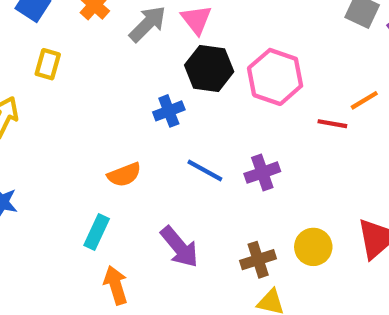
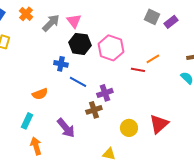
blue cross: (169, 111) -> (61, 64), turned 32
blue line: (205, 170) -> (78, 82), moved
brown cross: (258, 260) -> (94, 110), moved

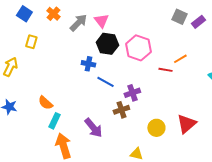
orange semicircle: (40, 94) -> (45, 103), moved, turned 63
orange arrow: (36, 146) -> (63, 146), size x1.4

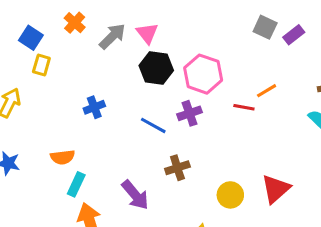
blue square: (24, 14) -> (31, 38), moved
blue cross: (88, 64) -> (94, 107), moved, turned -32
purple cross: (132, 93) -> (190, 113), moved
orange semicircle: (45, 103) -> (63, 157), turned -49

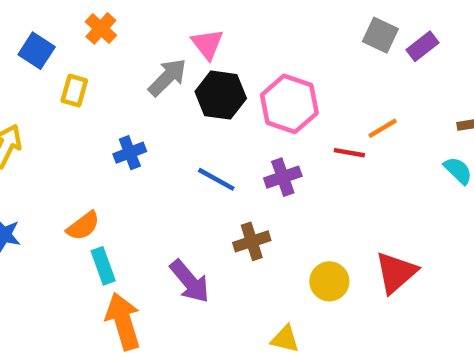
gray arrow: (112, 36) -> (167, 77), moved
yellow rectangle: (41, 65) -> (74, 91), moved
purple cross: (190, 113) -> (283, 177), moved
orange semicircle: (63, 157) -> (83, 226), turned -30
cyan rectangle: (76, 184) -> (103, 266), turned -45

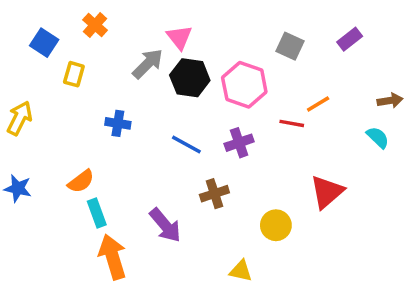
gray square: (380, 35) -> (290, 46), moved
blue cross: (130, 153) -> (118, 123), turned 30
red triangle: (396, 272) -> (327, 192), moved

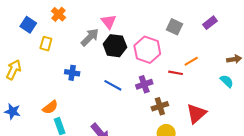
brown cross: (214, 194) -> (160, 106), moved

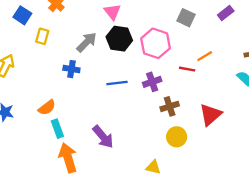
gray arrow: (90, 37) -> (87, 42), moved
blue line: (113, 85) -> (117, 83), turned -36

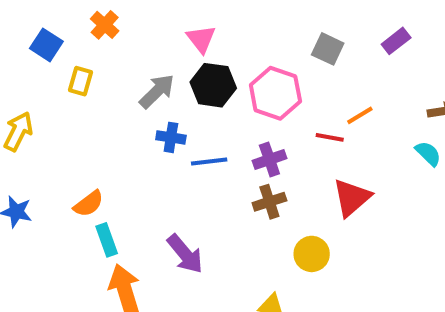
blue cross: (71, 69) -> (171, 137), moved
brown cross: (170, 106) -> (269, 202), moved
red triangle: (210, 115) -> (352, 198), moved

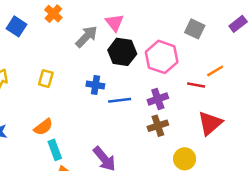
yellow rectangle: (81, 81) -> (46, 79), moved
gray arrow: (157, 91) -> (87, 37), moved

